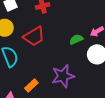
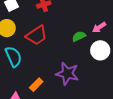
purple star: (63, 76) -> (67, 74), turned 30

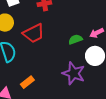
purple star: (67, 74) -> (74, 73), moved

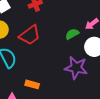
orange rectangle: (27, 82) -> (32, 84), turned 64

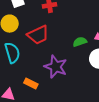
purple star: (76, 68) -> (56, 67), moved

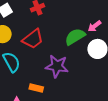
green semicircle: (80, 42) -> (75, 37), size x1.5

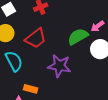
orange rectangle: (36, 88) -> (31, 89), moved

